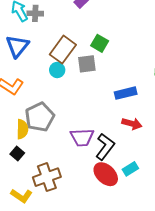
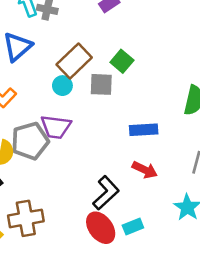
purple trapezoid: (82, 137) -> (56, 127), moved

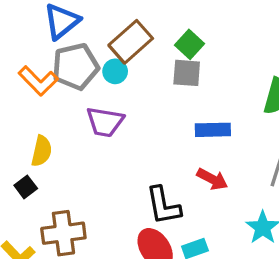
gray square: (101, 84) -> (187, 73), moved
gray pentagon: (30, 141) -> (75, 66), moved
black L-shape: (106, 193) -> (163, 206), turned 120

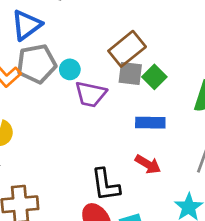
brown rectangle: (131, 42) -> (127, 49), moved
green square: (190, 44) -> (154, 77), moved
purple trapezoid: (105, 122) -> (91, 94), moved

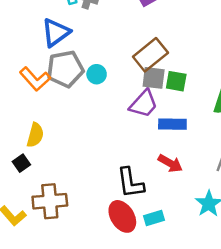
green square: (154, 77) -> (176, 81), turned -35
purple trapezoid: (91, 94) -> (144, 104), moved, turned -60

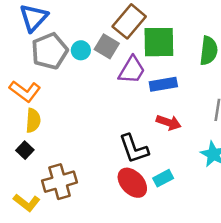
gray square: (154, 78) -> (107, 46), moved, turned 35
orange L-shape: (35, 79) -> (25, 91), moved
green square: (176, 81) -> (159, 42), size x1.6

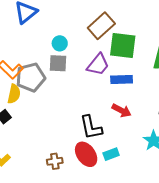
gray square: (107, 46) -> (58, 63), moved, turned -36
gray pentagon: (50, 51) -> (31, 77), moved
brown cross: (60, 182) -> (55, 161), moved, size x0.6

